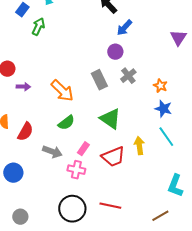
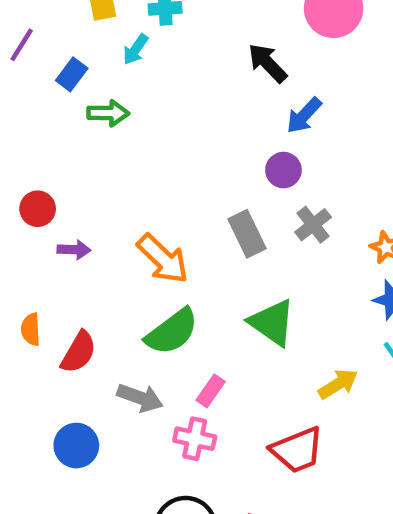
green arrow: (38, 27) -> (108, 113), turned 66
green semicircle: (66, 123) -> (172, 332), size x1.4
yellow arrow: (139, 146) -> (338, 384), turned 66
red trapezoid: (113, 157) -> (297, 450), moved
blue circle: (13, 173) -> (76, 446), moved

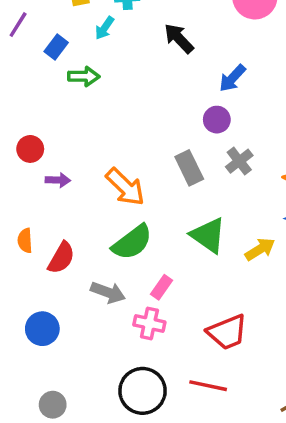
black arrow: (268, 63) -> (179, 38), moved
yellow arrow: (338, 384) -> (260, 249), moved
blue circle: (76, 446) -> (42, 329), moved

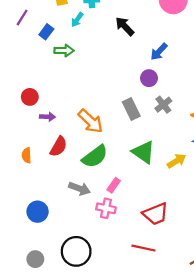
red semicircle: (61, 258) -> (58, 147), moved
black circle: (143, 391) -> (76, 251), moved
gray circle: (53, 405) -> (35, 259), moved

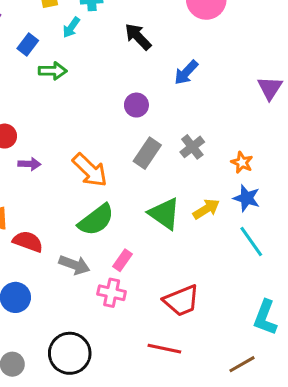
purple circle: (149, 78) -> (136, 105), moved
gray rectangle: (131, 109) -> (147, 153), turned 60
red semicircle: (58, 147) -> (28, 242), moved, turned -100
yellow arrow: (177, 161) -> (206, 209), moved

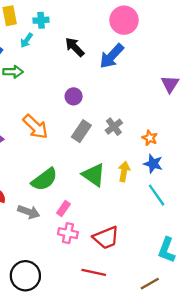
blue arrow: (186, 72) -> (112, 56), moved, size x1.4
orange arrow: (90, 170) -> (35, 127), moved
yellow arrow: (206, 209) -> (124, 171), turned -48
pink cross: (112, 293) -> (68, 233), moved

